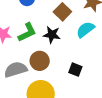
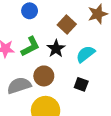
cyan semicircle: (85, 30) -> (86, 54), moved
black star: (52, 35) -> (56, 49), turned 30

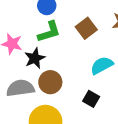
green L-shape: (30, 47) -> (49, 32), moved
black star: (56, 49) -> (35, 58), moved

